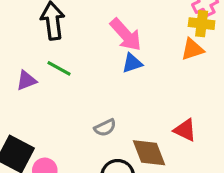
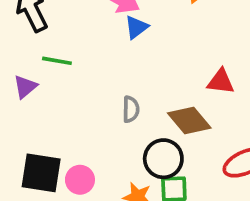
gray semicircle: (105, 128) -> (131, 109), turned -45

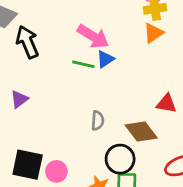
green line: (57, 61) -> (83, 64), moved

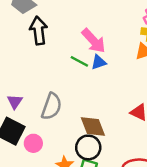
purple triangle: (19, 99) -> (15, 102), moved, turned -35
gray semicircle: (98, 121) -> (51, 106), moved, size x1.6
brown diamond: (141, 131) -> (93, 126), moved

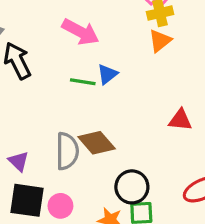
pink arrow: (94, 41) -> (80, 32), moved
brown diamond: (93, 126) -> (97, 143), moved

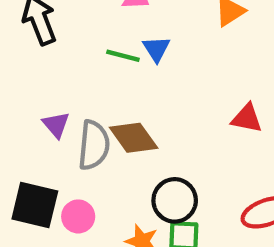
blue triangle: (107, 74) -> (156, 49), turned -30
purple triangle: (19, 161) -> (56, 125), moved

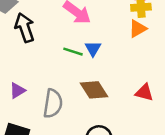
purple triangle: (56, 125) -> (17, 91), moved, turned 36
brown diamond: (134, 138) -> (94, 90), moved

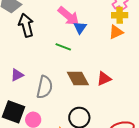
blue triangle: (93, 49) -> (80, 28), moved
red triangle: (144, 92) -> (104, 79), moved, turned -42

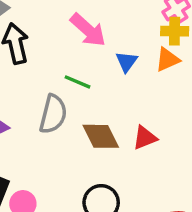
blue triangle: (80, 28) -> (127, 62), moved
gray semicircle: (45, 87) -> (53, 114), moved

